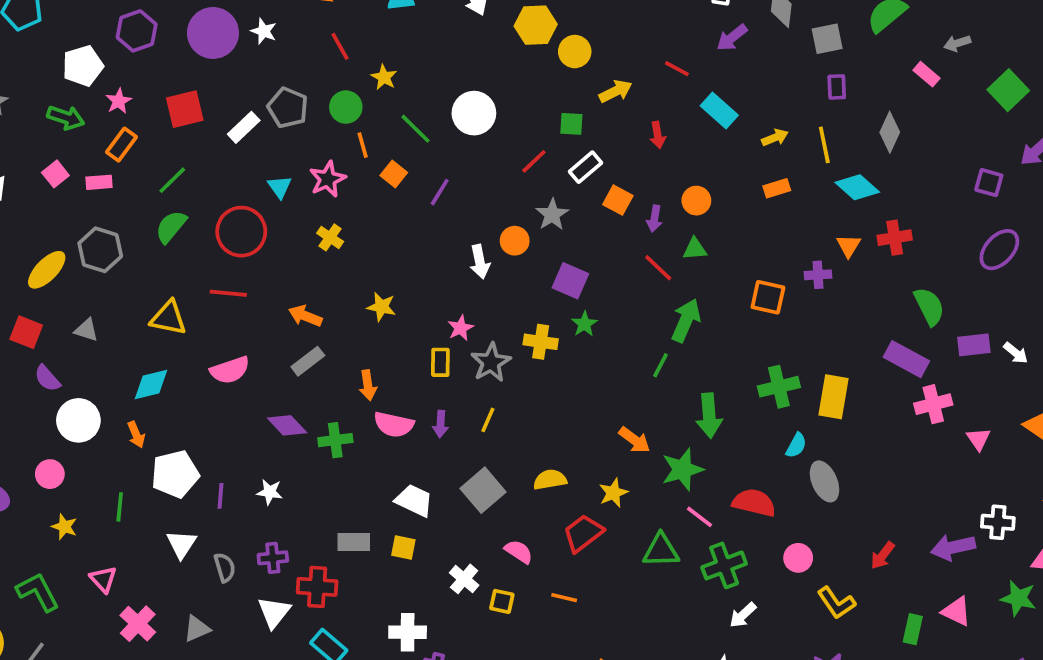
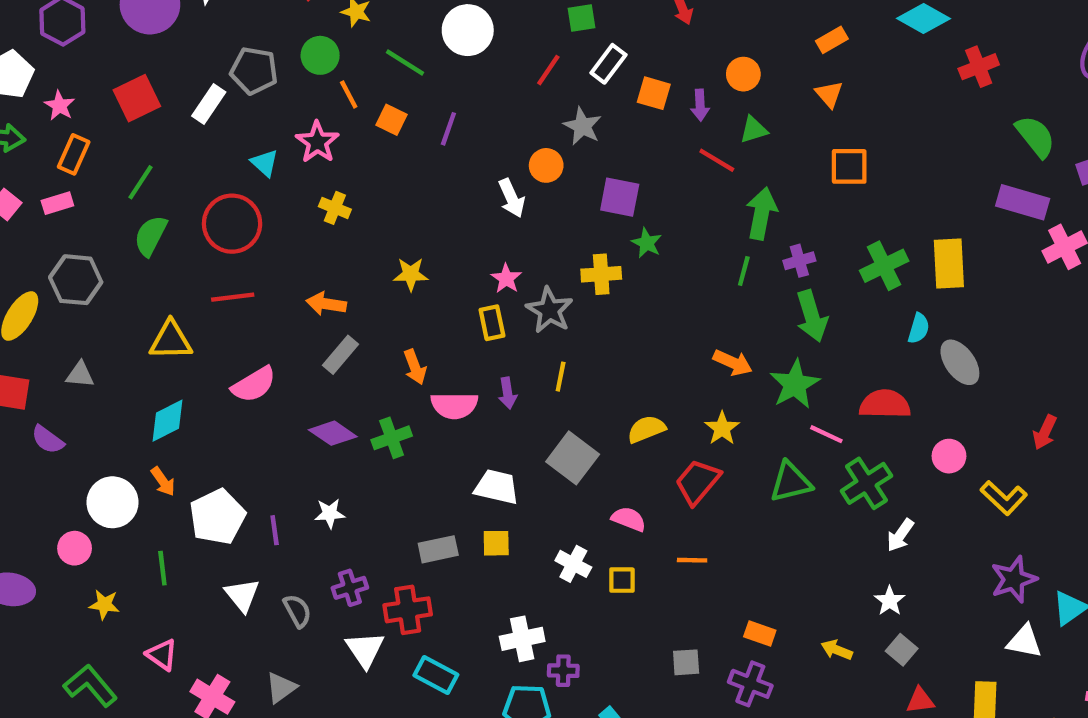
orange triangle: (849, 246) -> (829, 94), moved
purple cross: (818, 275) -> (799, 261), moved
white circle: (78, 420) -> (113, 502), moved

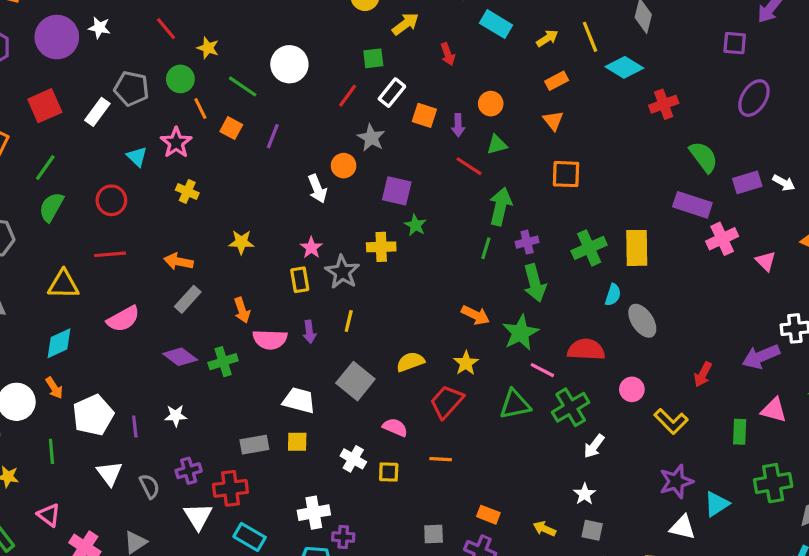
red circle: (232, 224) -> (111, 200), size x0.7
gray square: (902, 650) -> (592, 530), turned -30

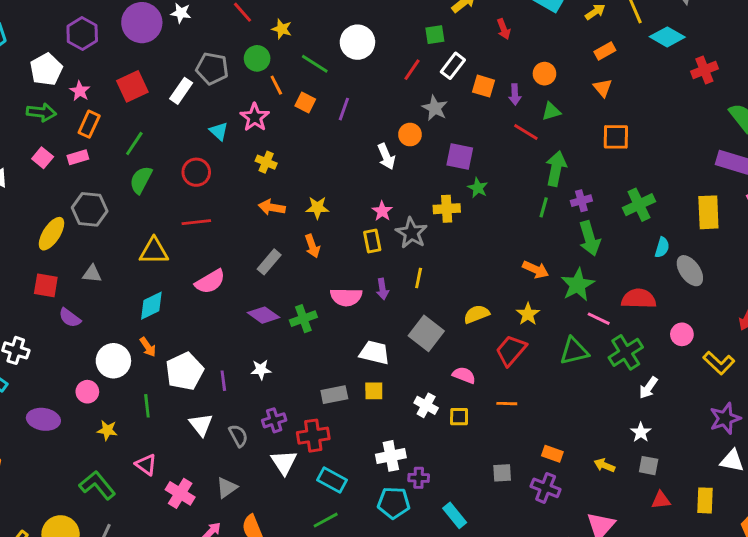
yellow rectangle: (637, 248) -> (708, 212), moved
orange arrow: (179, 262) -> (272, 207), moved
orange arrow: (242, 310) -> (312, 246), moved

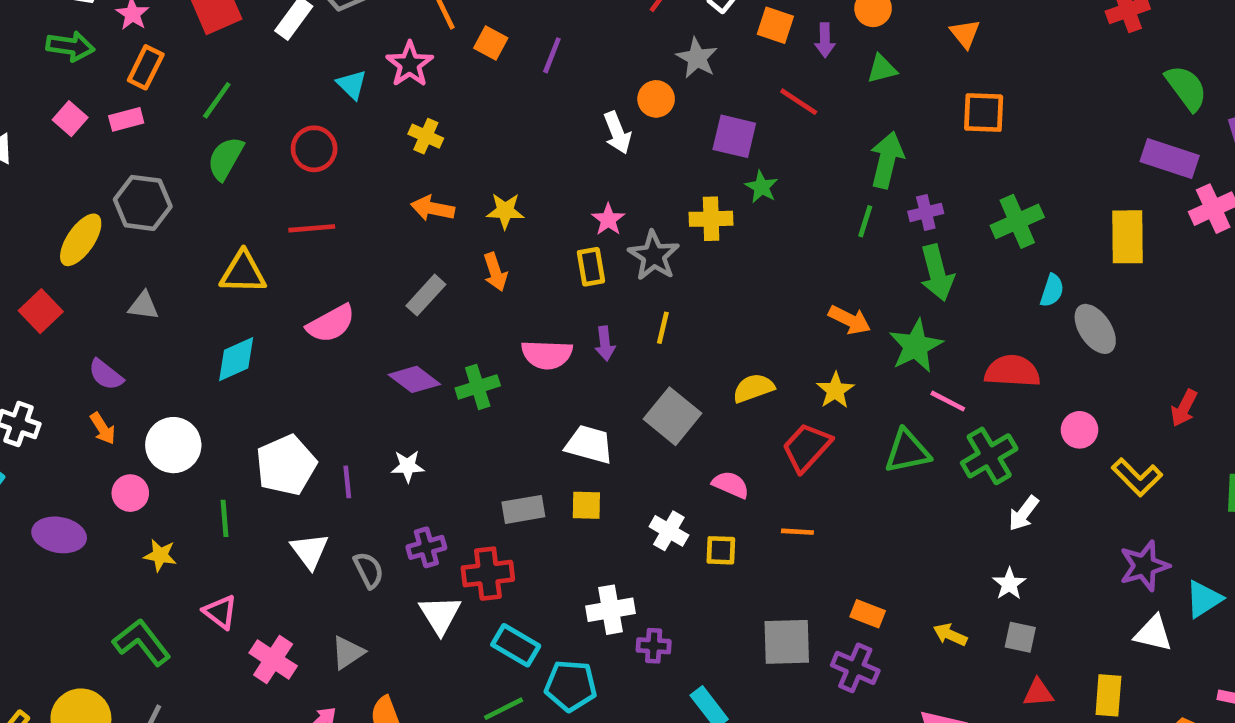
red line: (526, 132) -> (799, 102), moved
red square: (46, 285) -> (41, 311), moved, turned 35
orange arrow: (148, 347) -> (103, 428), moved
gray square: (502, 473) -> (787, 642), size x1.6
cyan pentagon: (394, 503) -> (571, 686), moved

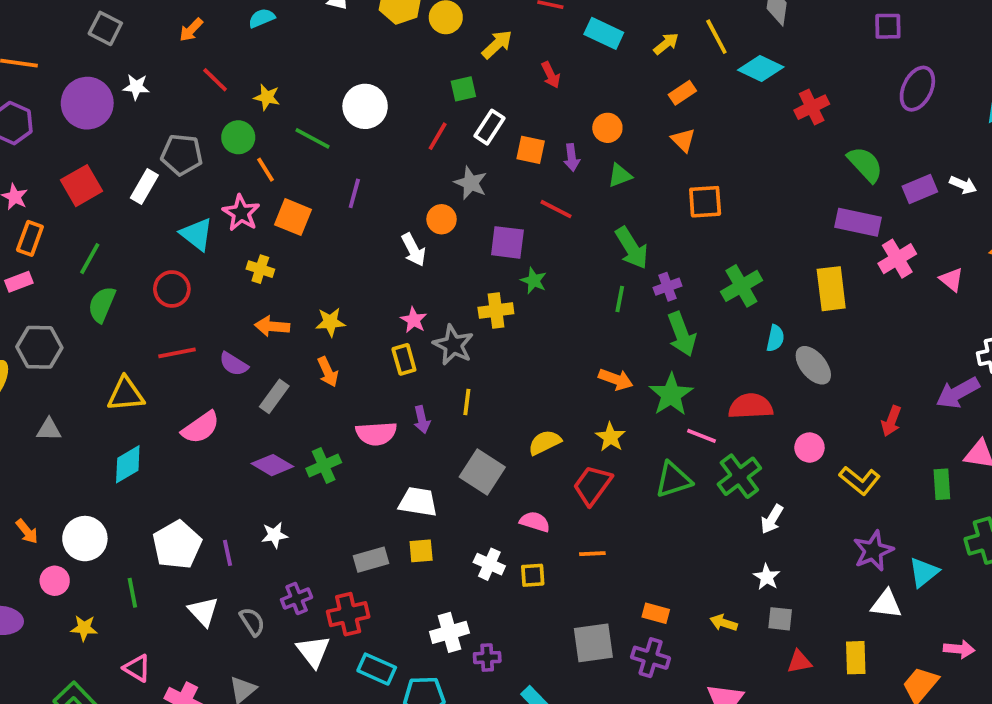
orange square: (491, 43) -> (293, 217), moved, size x1.4
cyan triangle: (352, 85) -> (197, 234), size x1.4
green arrow: (887, 160) -> (632, 248), turned 141
purple semicircle: (106, 375) -> (234, 364), moved

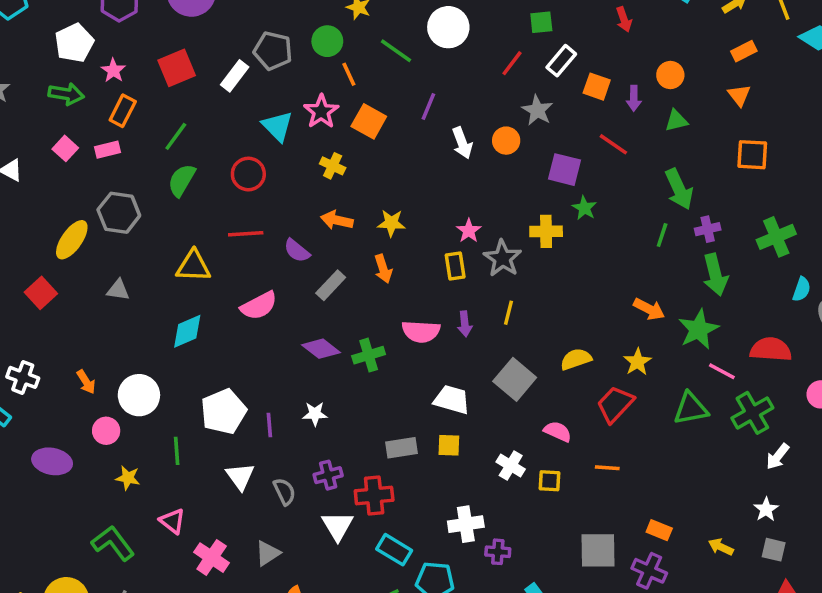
white arrow: (413, 250) -> (462, 143), moved

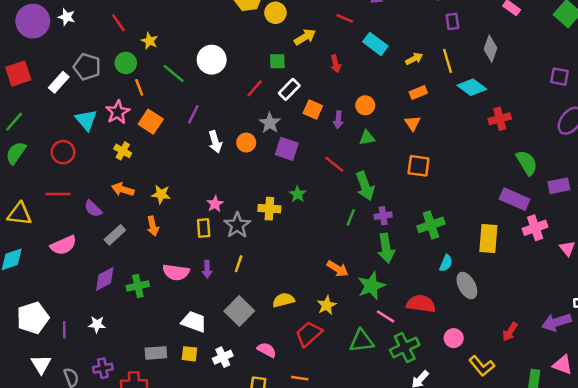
red line: (613, 144) -> (334, 164), moved
purple square: (565, 170) -> (287, 149), moved
purple diamond: (321, 349) -> (105, 279), turned -70
white cross: (511, 466) -> (223, 357), moved, turned 30

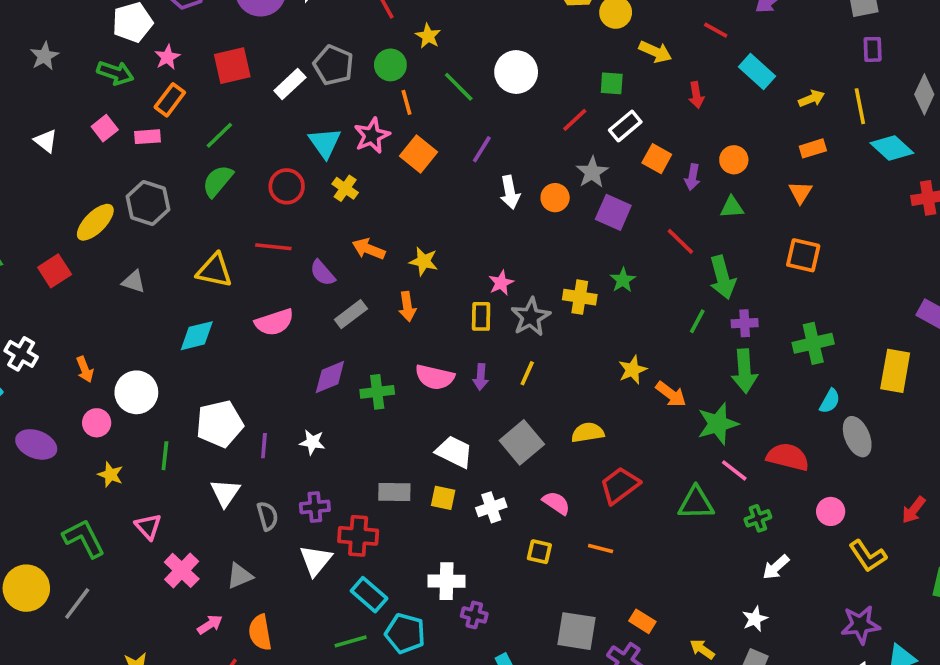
yellow arrow: (305, 37) -> (655, 52), turned 50
yellow cross: (123, 151) -> (345, 188), moved
yellow star: (327, 305) -> (633, 370), moved
green cross: (405, 347) -> (758, 518), size x0.6

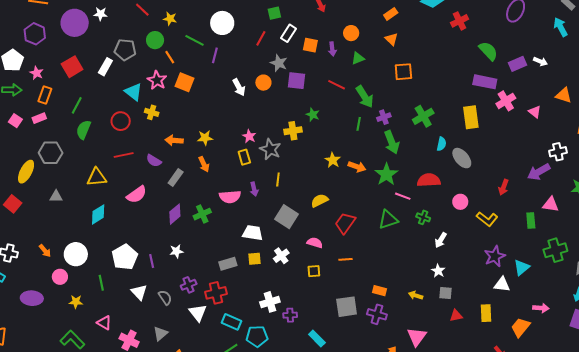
purple line: (482, 149) -> (215, 55), moved
green cross: (758, 518) -> (423, 217), turned -32

